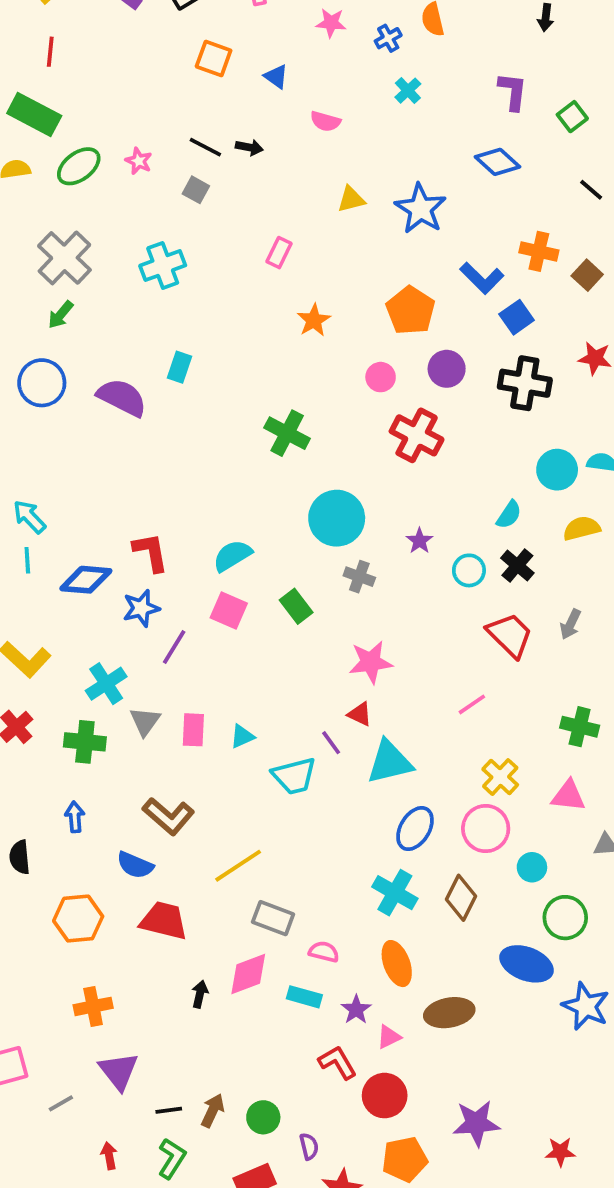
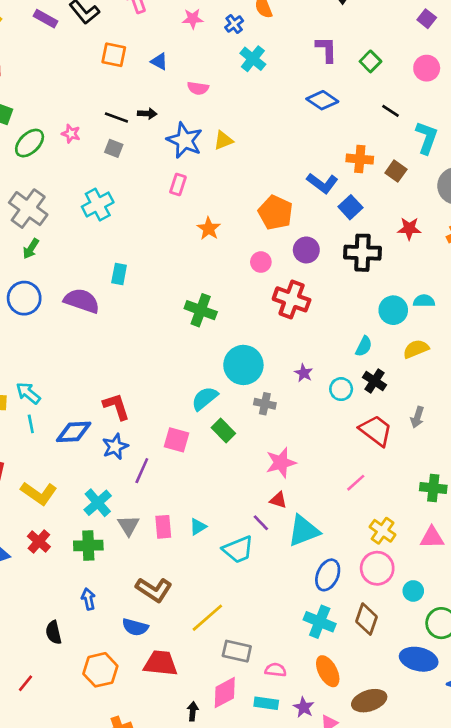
cyan cross: (408, 91) -> (253, 59), size x1.4
blue star: (421, 209) -> (185, 140), moved
cyan semicircle: (232, 556) -> (205, 398), moved

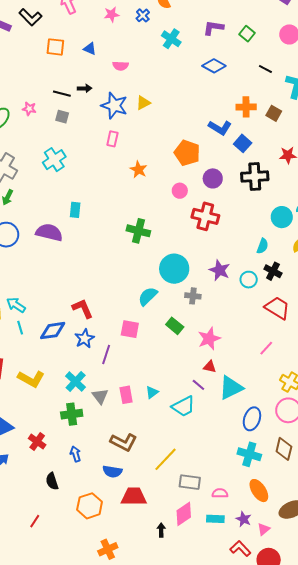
purple L-shape: (326, 49) -> (213, 28), turned -75
cyan cross: (253, 59) -> (171, 39), moved
purple star: (304, 373) -> (220, 270), size x1.5
green rectangle: (223, 431) -> (175, 326), moved
red cross: (39, 541) -> (37, 442), moved

